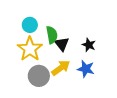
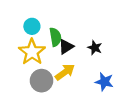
black triangle: (62, 44) -> (66, 47), turned 35
blue star: (86, 69) -> (104, 82), moved

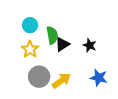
yellow star: (32, 52) -> (30, 49), size x0.7
yellow arrow: (65, 72) -> (61, 81), moved

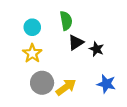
green semicircle: (52, 35) -> (66, 21), moved
black triangle: (62, 44) -> (76, 42), moved

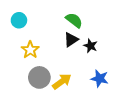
green semicircle: (66, 21) -> (74, 20), moved, turned -42
cyan circle: (32, 27) -> (19, 20), moved

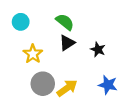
green semicircle: (74, 20) -> (65, 22), moved
black triangle: (71, 40) -> (67, 43), moved

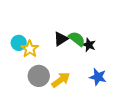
cyan circle: (21, 22) -> (19, 43), moved
green semicircle: (65, 22) -> (77, 39), moved

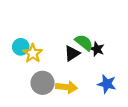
black triangle: (61, 39) -> (72, 53), moved
yellow arrow: (61, 80) -> (67, 87), turned 42

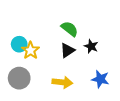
green semicircle: (84, 42) -> (70, 29), moved
gray circle: (43, 83) -> (19, 78), moved

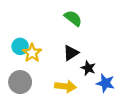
green semicircle: (70, 29) -> (73, 18), moved
black star: (91, 46) -> (88, 68), moved

